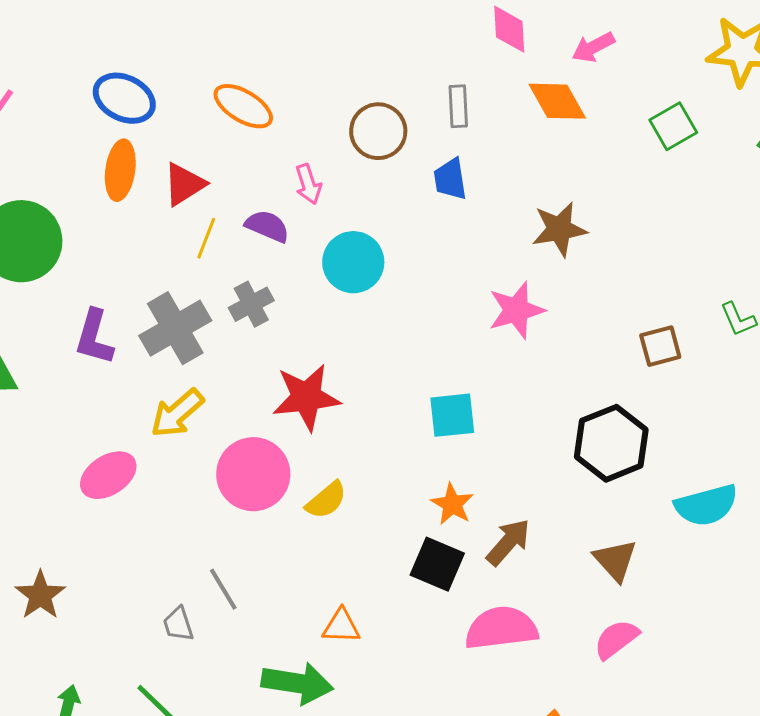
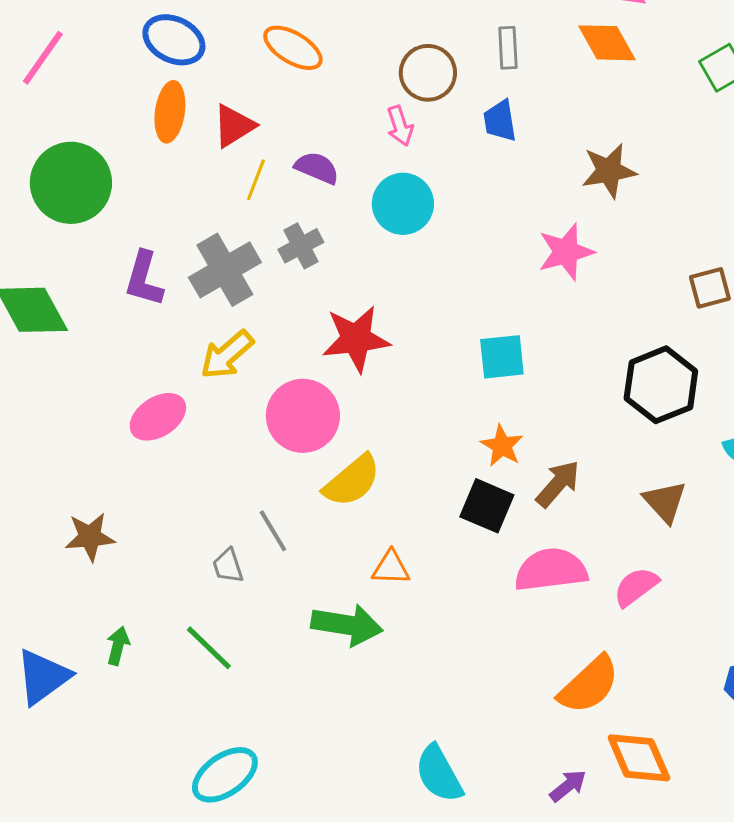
pink arrow: (308, 184) -> (400, 126), moved
yellow semicircle: (326, 500) -> (352, 481), moved, size x1.4
brown star: (40, 595) -> (90, 537), turned 30
pink semicircle: (616, 639) -> (636, 587), moved

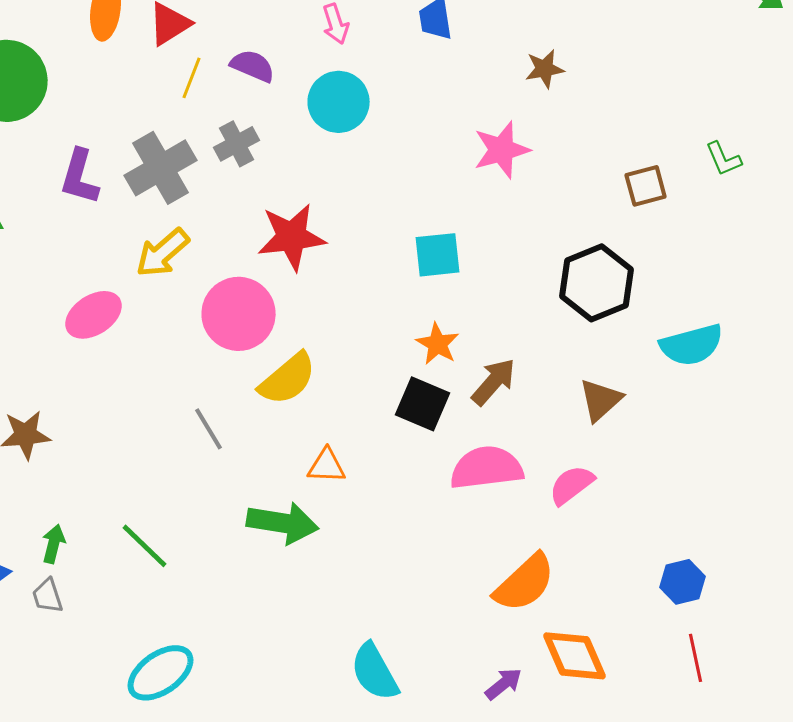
brown star: (609, 171) -> (545, 69), size x0.7
brown triangle: (665, 502) -> (601, 400), turned 30
gray trapezoid: (228, 566) -> (48, 596), moved

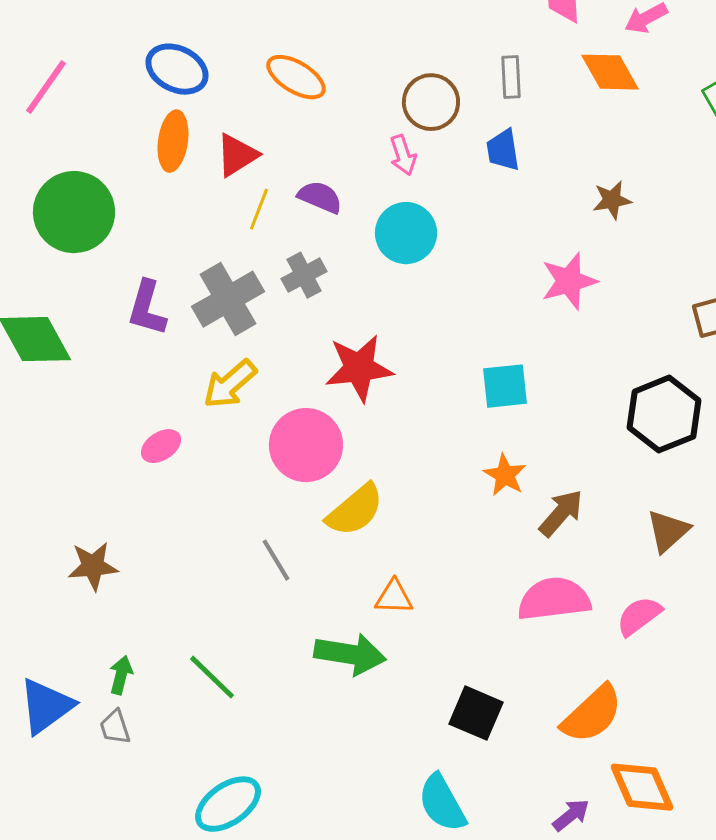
pink ellipse: (94, 315) -> (161, 446), size x0.7
black square: (423, 404) -> (476, 713), moved

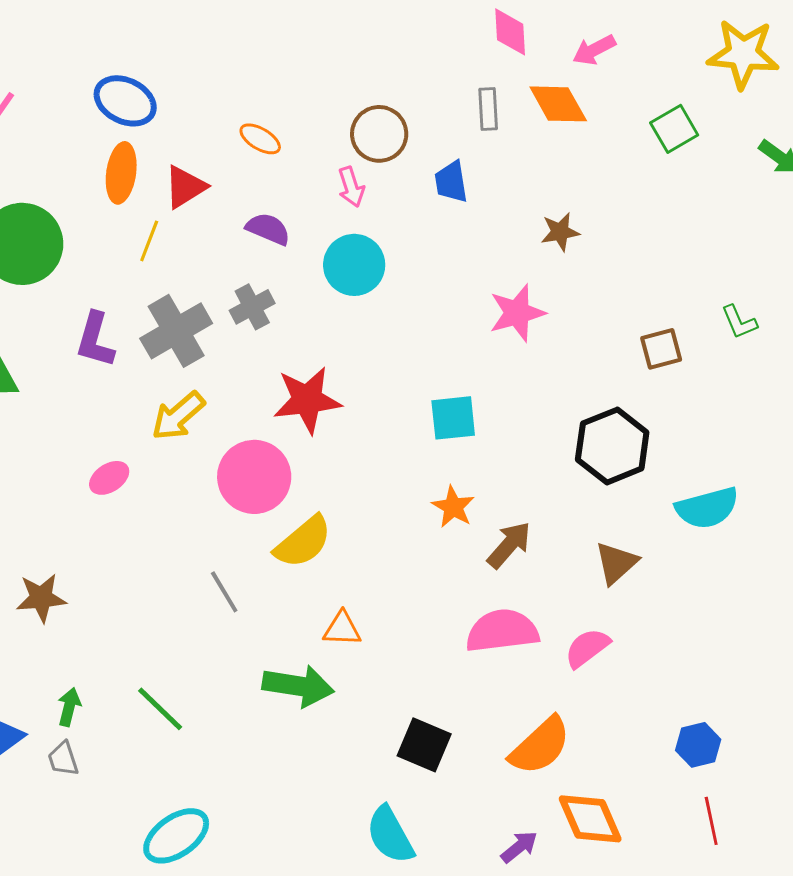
orange ellipse: (296, 77) -> (260, 139), moved, size x0.7
gray rectangle: (511, 77) -> (488, 109), moved
yellow line: (259, 209) -> (149, 241), moved

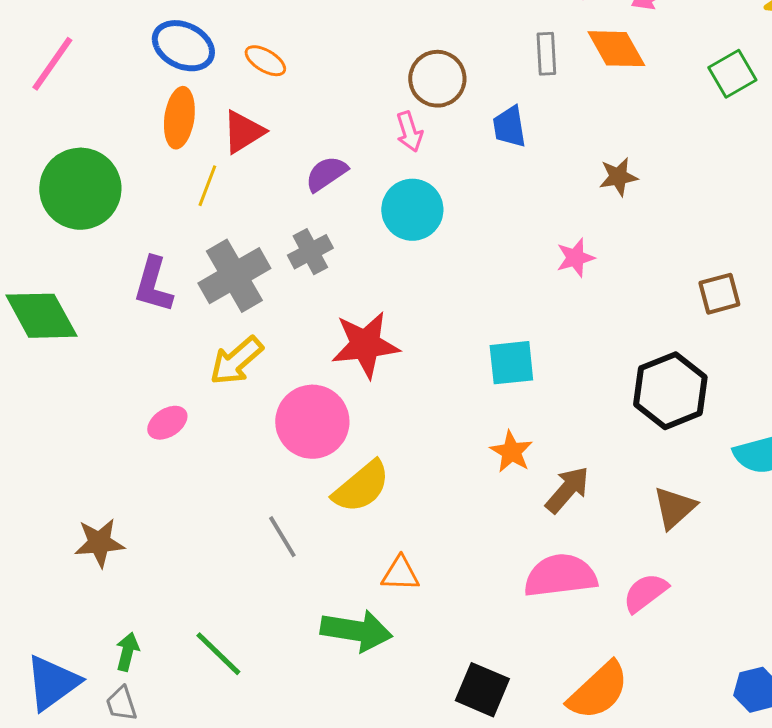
orange ellipse: (260, 139) -> (265, 61), moved
purple semicircle: (268, 229) -> (326, 174), turned -57
pink star: (517, 313) -> (575, 258), size x0.7

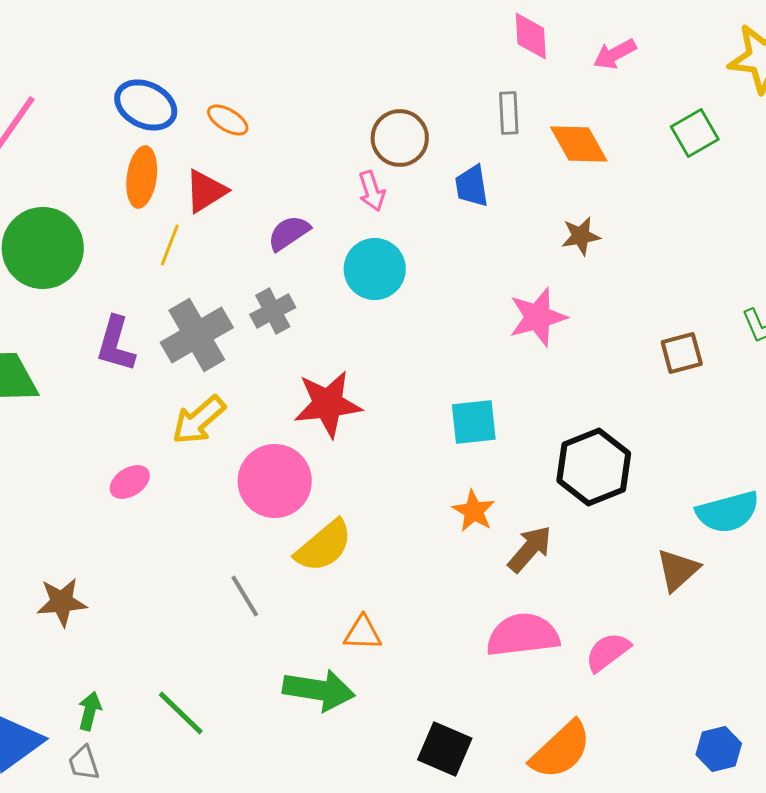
orange diamond: (616, 49) -> (579, 144), moved
pink star: (575, 258) -> (538, 317), size x1.5
black hexagon: (670, 391) -> (594, 467), moved
brown triangle: (674, 508) -> (678, 570), moved

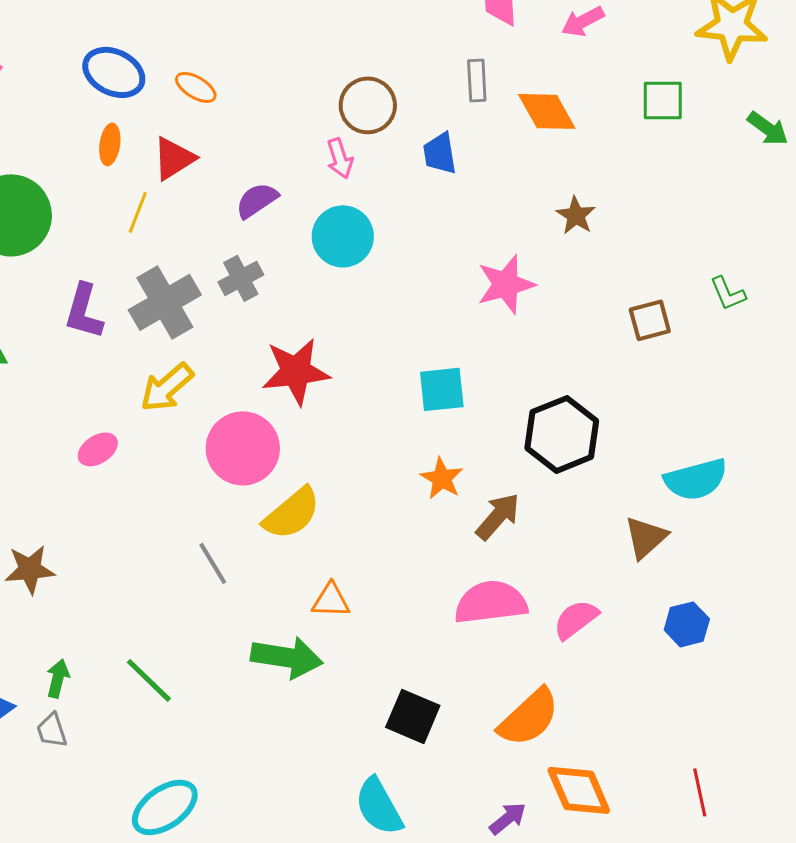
green square: (695, 133) -> (663, 100), turned 30
orange ellipse: (142, 177) -> (110, 144), size x0.7
brown star: (581, 236) -> (576, 215), moved, turned -30
blue hexagon: (719, 749) -> (687, 624), moved

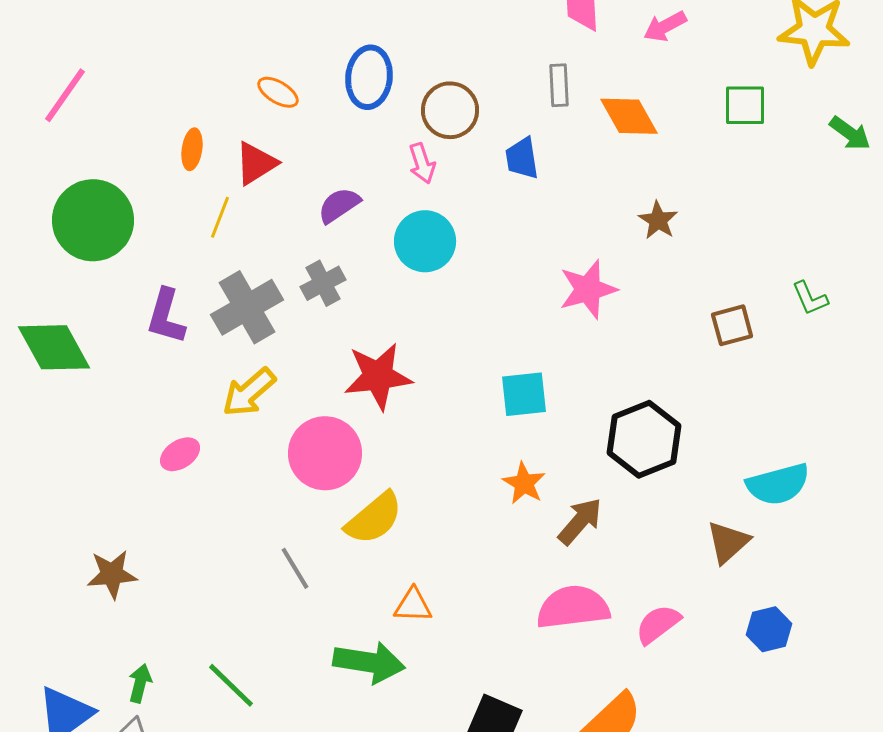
blue ellipse: (114, 72) -> (369, 77), moved, turned 70

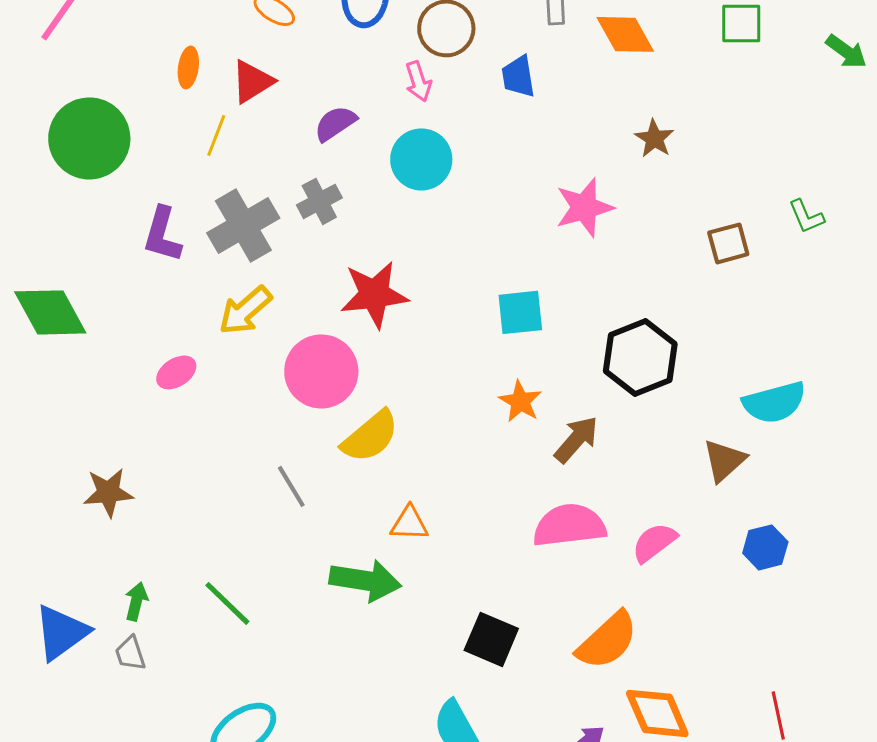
green diamond: (54, 347) -> (50, 312), moved

